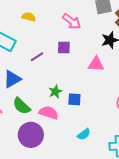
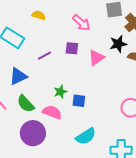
pink triangle: (96, 64) -> (96, 58), moved, turned -42
cyan semicircle: (84, 134) -> (86, 136), size x1.5

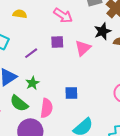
green star: (60, 92) -> (32, 83), moved
pink semicircle: (52, 112) -> (46, 108), turned 84

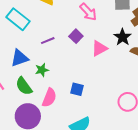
black star: (103, 31) -> (122, 37), turned -30
purple square: (57, 42) -> (76, 36), turned 32

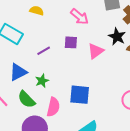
purple square: (76, 36) -> (71, 42), turned -32
blue square: (77, 89) -> (80, 95), size x1.5

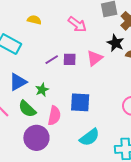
purple square: (71, 42) -> (70, 59), moved
purple line: (44, 51) -> (52, 60), moved

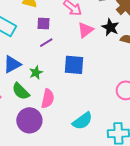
pink triangle: (95, 58) -> (85, 30), moved
purple square: (70, 59) -> (43, 24), moved
blue square: (80, 102) -> (74, 65), moved

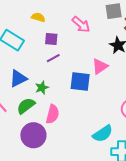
pink triangle: (85, 30) -> (100, 66), moved
green semicircle: (21, 91) -> (26, 106), turned 96
cyan semicircle: (82, 121) -> (103, 134), moved

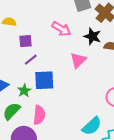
pink arrow: (81, 24) -> (61, 29), moved
blue square: (80, 81) -> (44, 80), moved

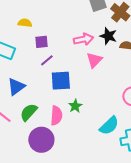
pink arrow: (61, 29) -> (84, 39), moved, turned -42
green star: (24, 91) -> (75, 106), moved

